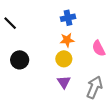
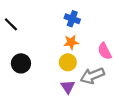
blue cross: (68, 18) -> (72, 19), turned 32
gray arrow: (94, 87) -> (92, 76), moved, turned -135

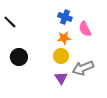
pink semicircle: (105, 51) -> (85, 29), moved

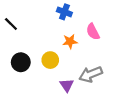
blue cross: (65, 17) -> (64, 12), moved
yellow circle: (61, 56) -> (50, 60), moved

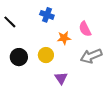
blue cross: (64, 12) -> (47, 15), moved
gray arrow: (91, 74) -> (91, 56), moved

